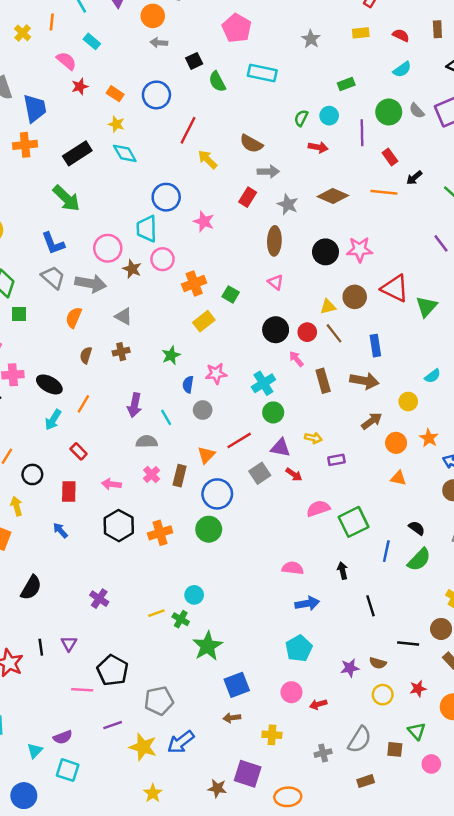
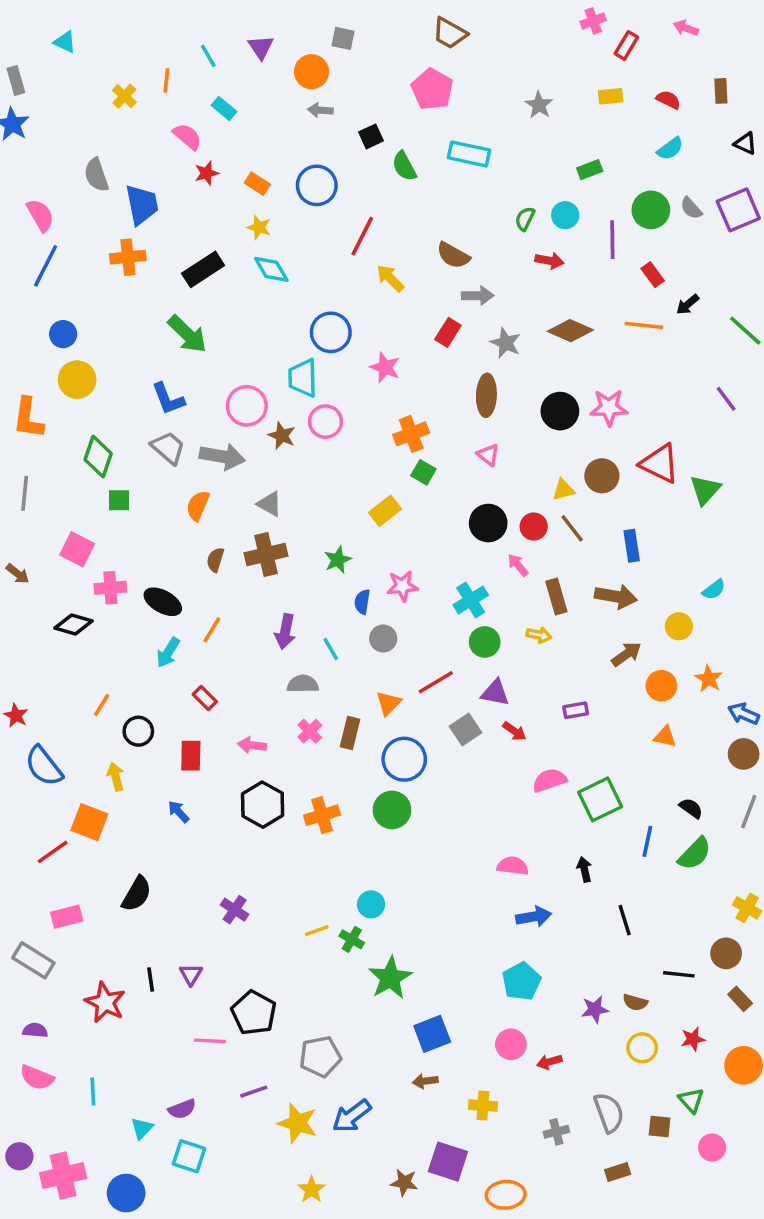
orange cross: (194, 284) -> (411, 434), moved
brown cross: (121, 352) -> (266, 555), size x1.6
yellow arrow: (313, 438) -> (539, 635), moved
gray semicircle: (360, 740) -> (609, 1113), turned -52

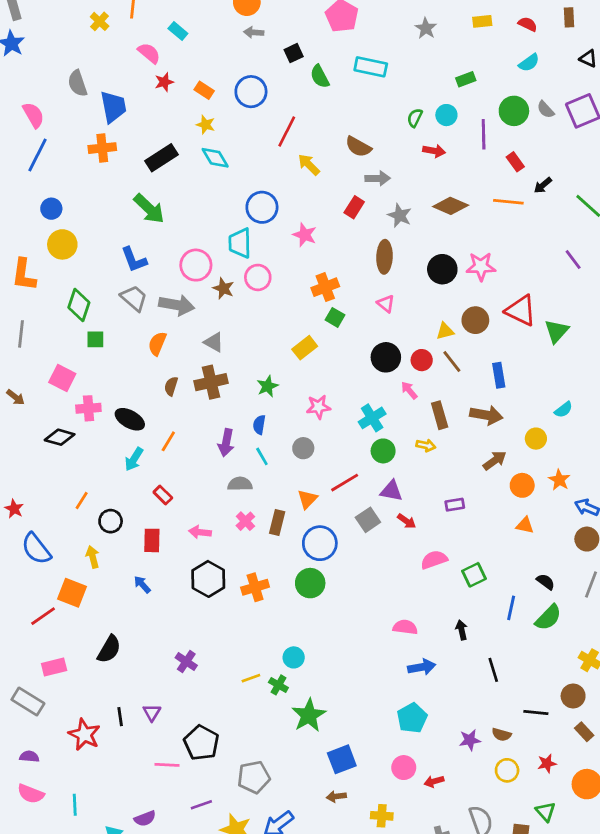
blue semicircle: (362, 602) -> (259, 425), moved
green square: (600, 799) -> (474, 575), size x0.7

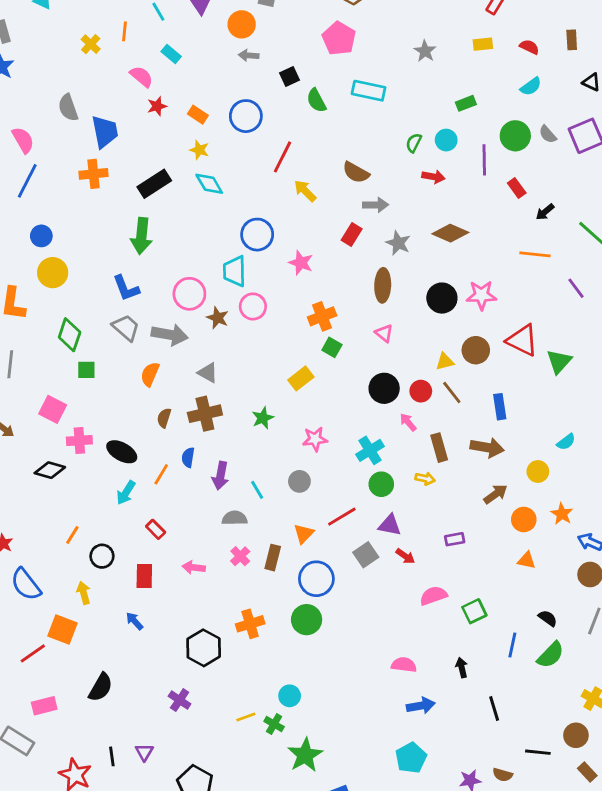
orange line: (508, 202) -> (535, 254), moved
green arrow: (149, 209) -> (141, 236), turned 52
blue semicircle: (259, 425) -> (188, 457), moved
black hexagon: (208, 579) -> (204, 648), moved

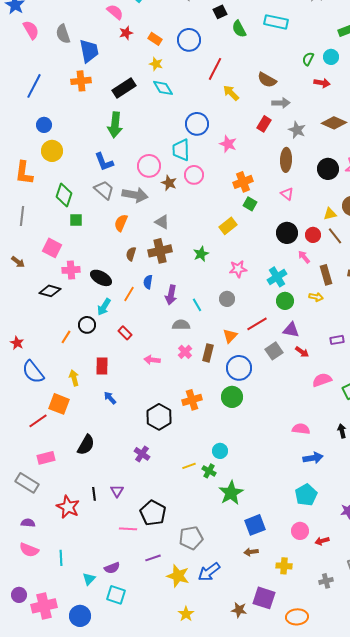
pink semicircle: (23, 140) -> (31, 30), moved
black circle: (102, 556) -> (87, 325), moved
red rectangle: (144, 576) -> (102, 366), moved

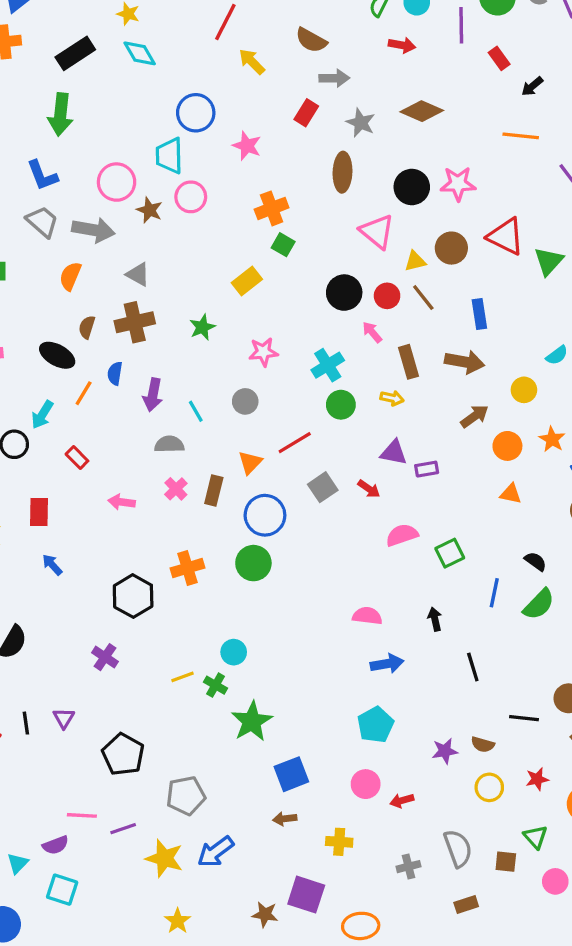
pink triangle: (287, 194) -> (377, 232), moved, size x1.6
black ellipse: (101, 278) -> (57, 355), moved
purple triangle: (291, 330) -> (394, 453), moved
pink line: (128, 529) -> (82, 815), moved

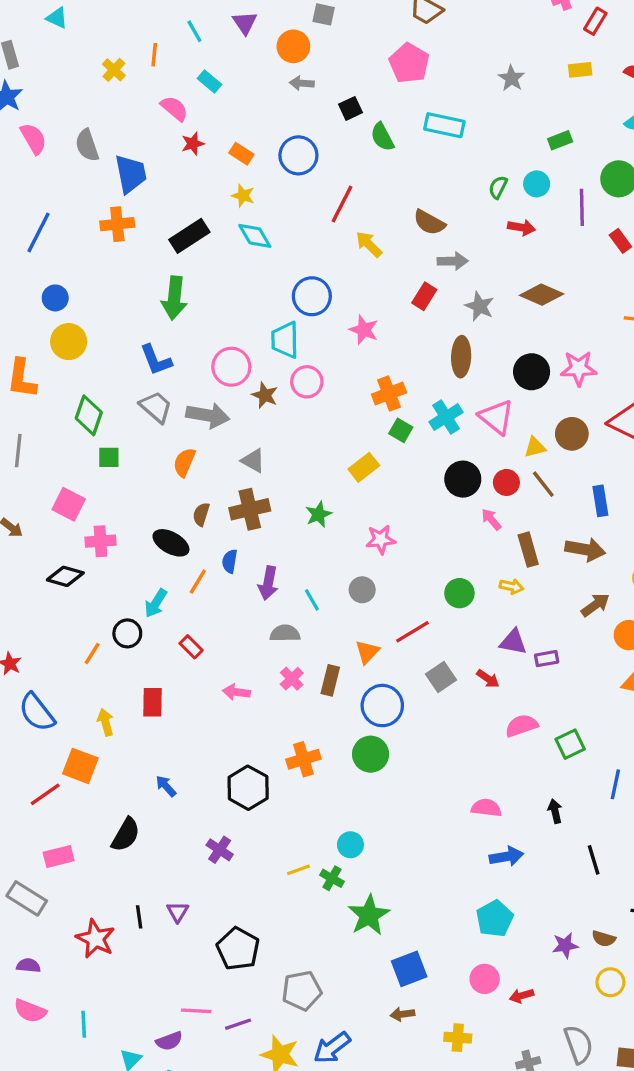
cyan cross: (328, 365) -> (446, 417), moved
blue arrow: (52, 565) -> (166, 786), moved

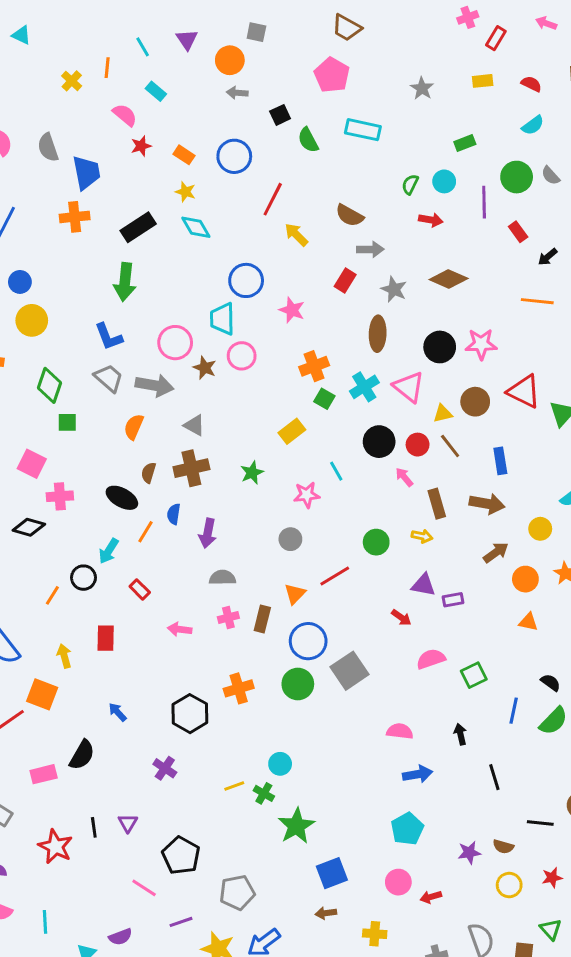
cyan line: (312, 600) -> (336, 471), moved
gray square: (441, 677) -> (350, 671), moved, size x1.4
pink cross: (292, 679) -> (228, 617), turned 30
pink rectangle: (59, 856) -> (44, 774), moved
pink line: (196, 1011) -> (144, 888), moved, turned 30

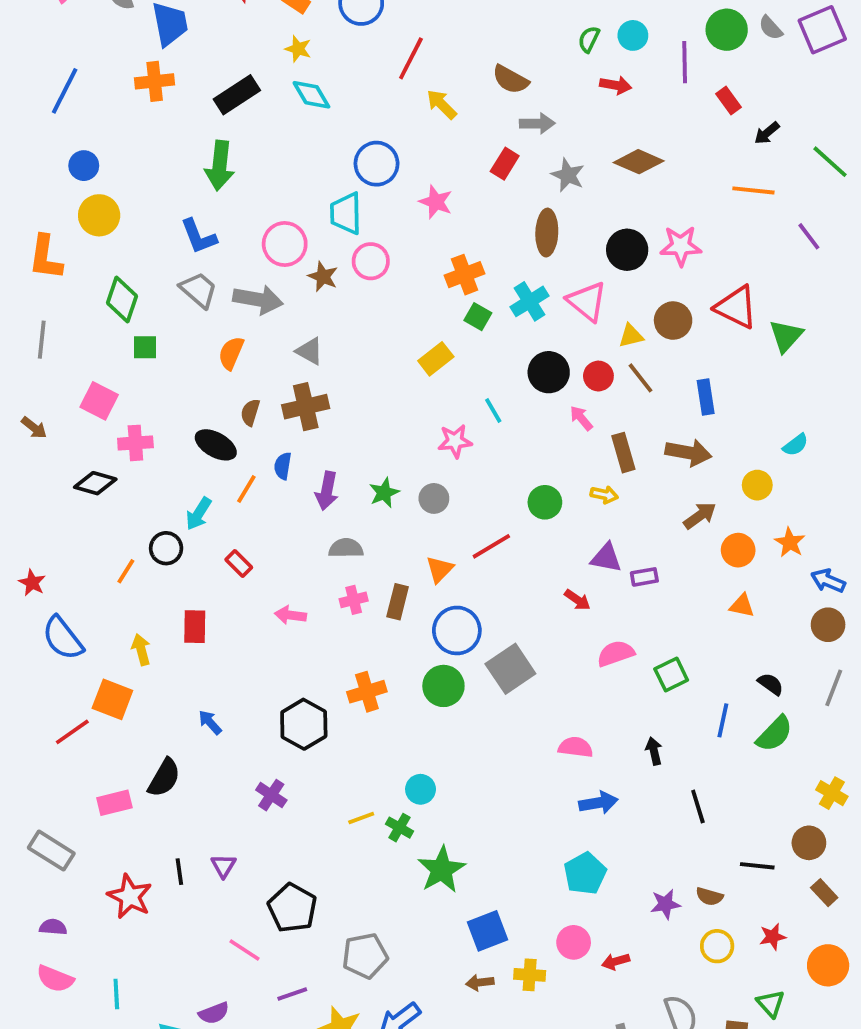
green star: (252, 473) -> (384, 493), moved
yellow cross: (375, 934) -> (530, 975), moved

